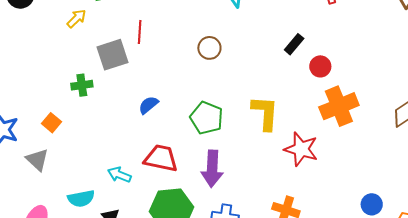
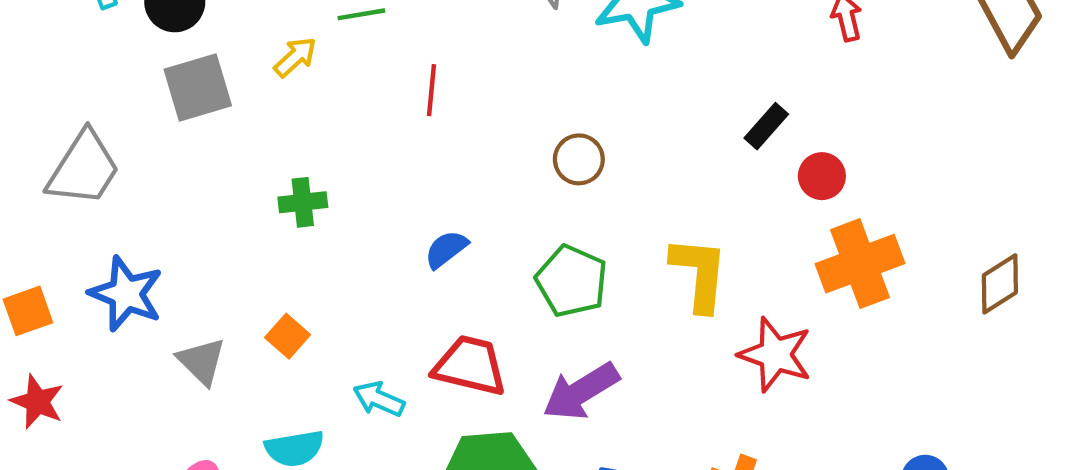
brown circle: (209, 48) -> (579, 159), moved
gray square: (113, 55) -> (198, 88), moved
orange square: (52, 123) -> (288, 336), moved
purple arrow: (212, 169) -> (581, 391), turned 54

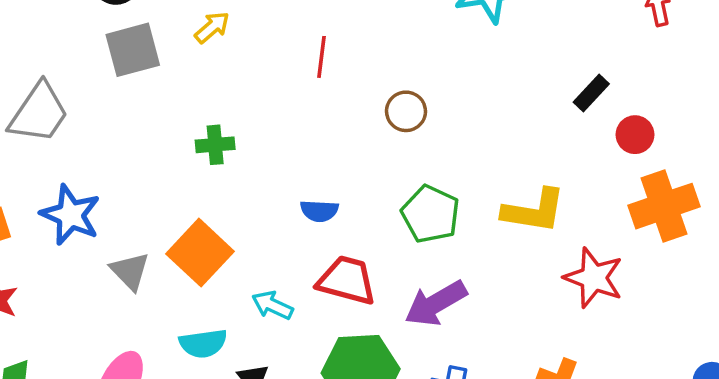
brown circle: (579, 159) -> (406, 111), moved
blue semicircle: (446, 249) -> (319, 211), moved, turned -141
yellow L-shape: (699, 274) -> (534, 211), turned 92
orange square: (288, 336) -> (200, 253), size x1.8

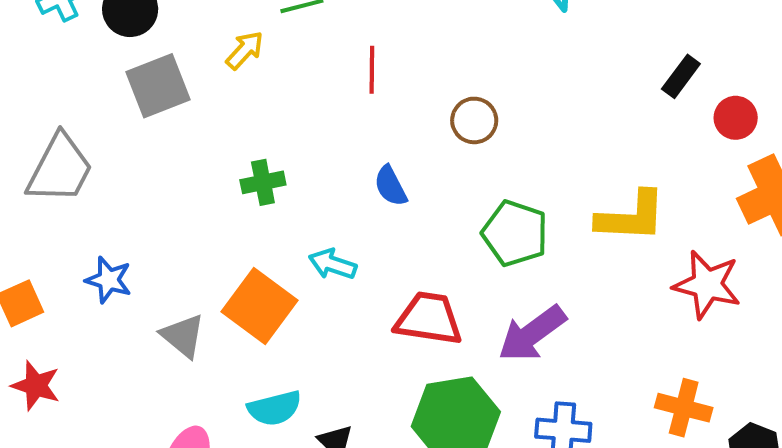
blue semicircle: (319, 211) -> (391, 186), moved, turned 66
blue star: (71, 215) -> (109, 280), size x0.7
cyan arrow: (272, 305) -> (332, 264), moved

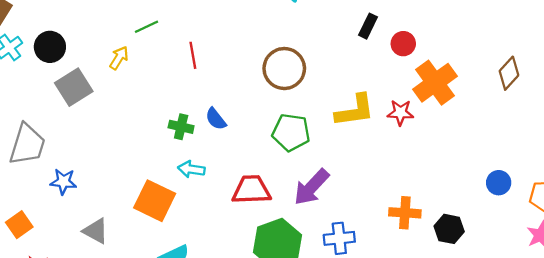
brown circle: (474, 120) -> (284, 69), moved, size x1.6
green cross: (263, 182) -> (181, 127), moved, turned 35
blue star: (109, 280) -> (63, 182), moved
red star: (707, 285) -> (400, 113), moved, size x0.7
gray triangle: (183, 336) -> (96, 231), moved

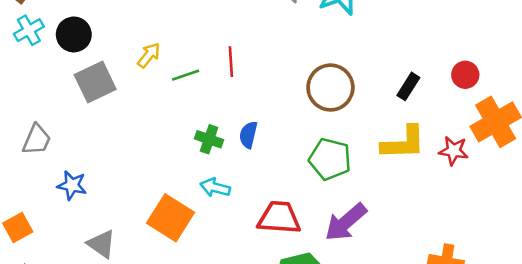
black rectangle: (368, 26) -> (408, 86), moved
green line: (146, 27) -> (186, 75), moved
blue semicircle: (216, 119) -> (248, 135), turned 45
gray trapezoid: (27, 144) -> (37, 140), size x0.7

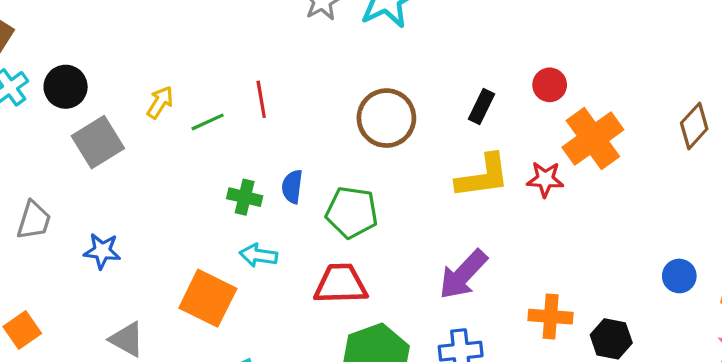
green pentagon: (330, 159) -> (352, 212), moved
blue star: (72, 185) -> (102, 251), moved
purple arrow: (346, 222) -> (463, 275), moved

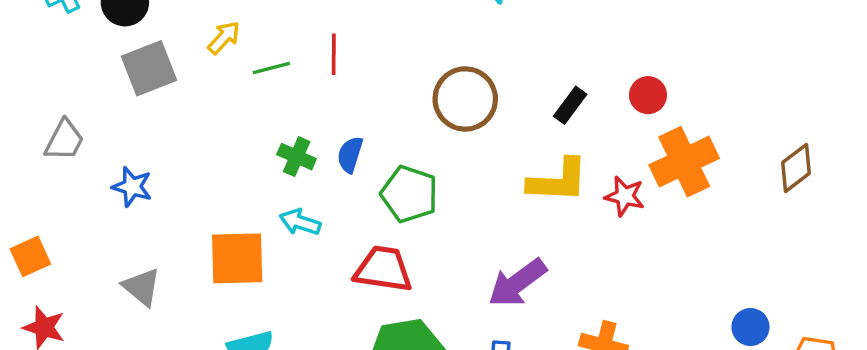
orange square: (208, 298) -> (237, 258), turned -38

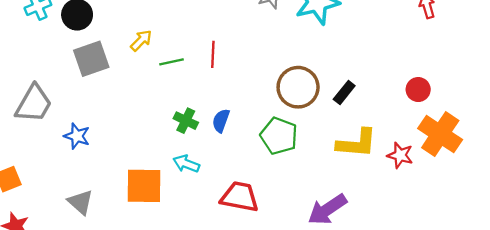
black rectangle: (570, 105) -> (344, 93), moved
gray trapezoid: (64, 140) -> (34, 104), size x1.4
orange cross: (684, 162) -> (440, 134), turned -33
green pentagon: (409, 194) -> (279, 136), moved

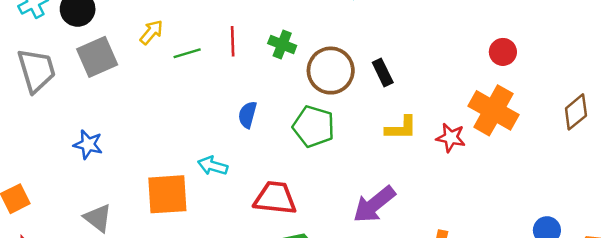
red circle: (418, 90) -> (503, 52), moved
black rectangle: (344, 93) -> (383, 72), turned -60
gray trapezoid: (34, 104) -> (36, 70), moved, turned -42
green cross: (186, 121) -> (282, 44), moved
yellow L-shape: (357, 143) -> (401, 128), size x0.7

